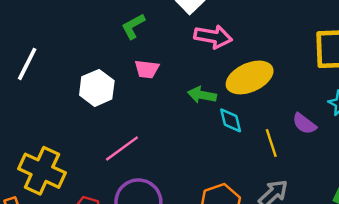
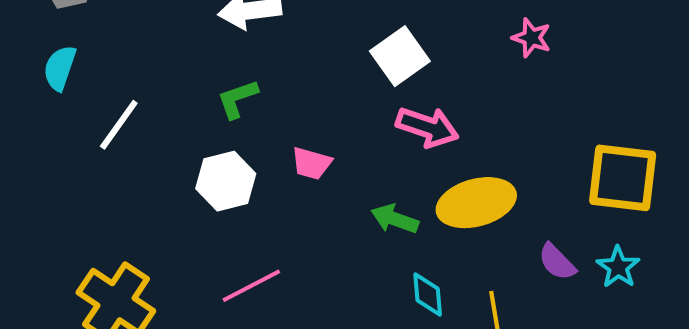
green L-shape: (133, 26) -> (237, 99), moved
cyan diamond: (231, 120) -> (428, 295), moved
purple semicircle: (304, 124) -> (557, 262), moved

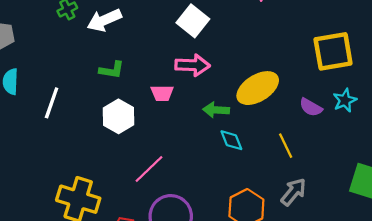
green L-shape: (237, 99) -> (112, 70), turned -135
pink arrow: (427, 127) -> (193, 65), moved
cyan star: (618, 267) -> (345, 100), turned 30
cyan diamond: (428, 295) -> (231, 140), moved

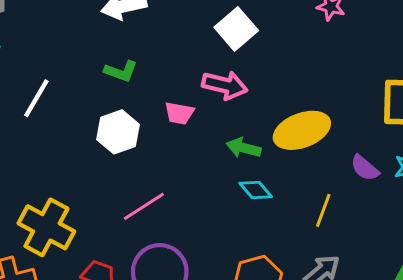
cyan diamond: (231, 140) -> (256, 190), turned -30
yellow line: (286, 146) -> (323, 210), turned 35

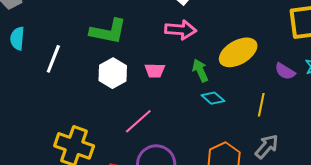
green L-shape: (121, 71) -> (108, 31), size x1.6
pink trapezoid: (179, 113) -> (155, 71), moved
green arrow: (244, 148) -> (200, 71), turned 60

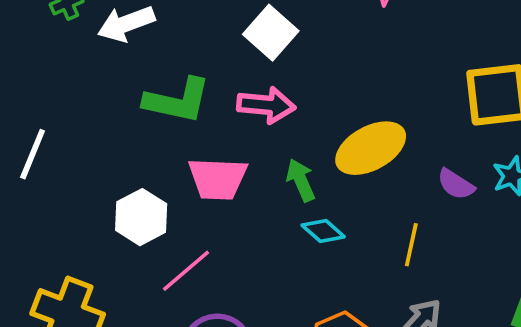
green L-shape: (108, 31) -> (177, 101), moved
pink trapezoid: (155, 71) -> (218, 179), size x1.6
white hexagon: (113, 73) -> (141, 217), moved

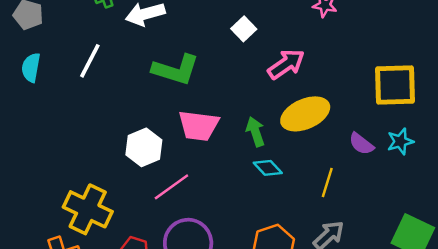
white square: (271, 33) -> (244, 29), size x0.7
pink arrow: (266, 105) -> (286, 64), moved, turned -45
white line: (33, 154) -> (90, 61), moved

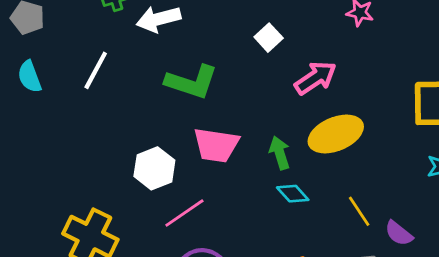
cyan semicircle: (31, 67) -> (30, 77), turned -32
purple semicircle: (361, 144) -> (399, 233), moved
yellow line: (327, 182) -> (359, 211), turned -52

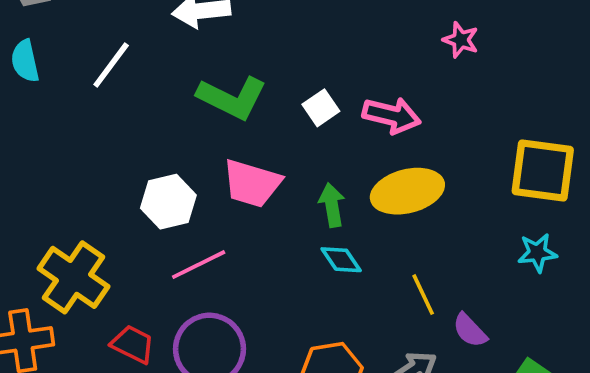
white square: (269, 38) -> (321, 108), moved
pink arrow: (315, 78) -> (392, 115), turned 39

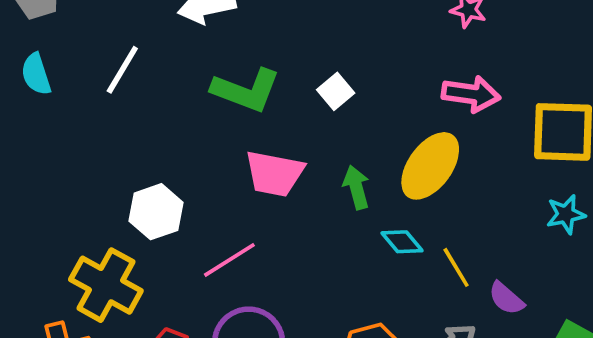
pink arrow: (392, 115) -> (471, 94), moved
yellow ellipse: (407, 191) -> (430, 166), turned -34
white hexagon: (168, 202) -> (156, 212), moved
cyan diamond: (341, 260) -> (402, 242), moved

